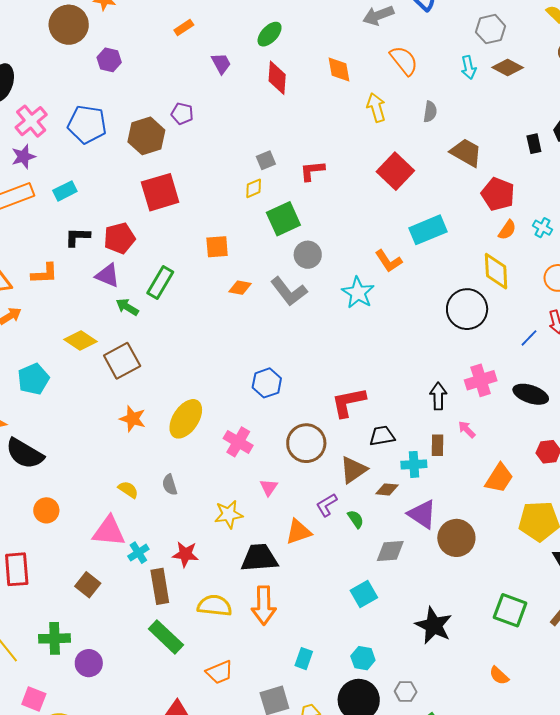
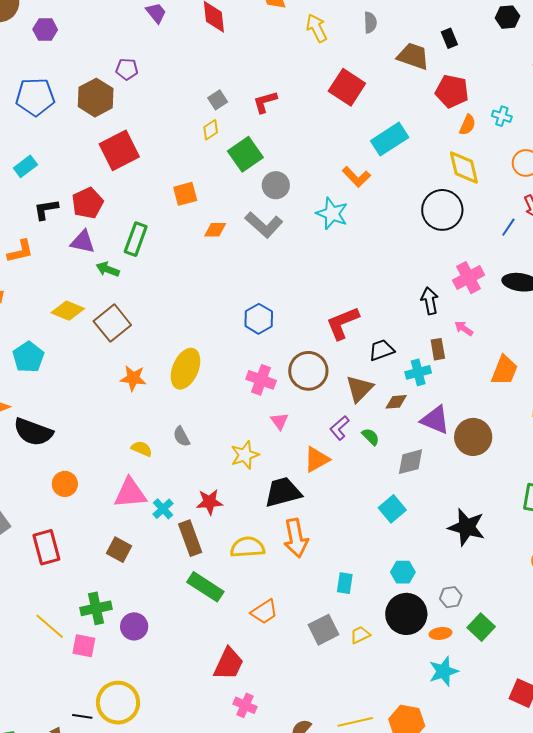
black rectangle: (534, 144) -> (449, 38), moved
pink cross: (238, 442) -> (261, 380), moved
pink square: (34, 699) -> (84, 646), moved

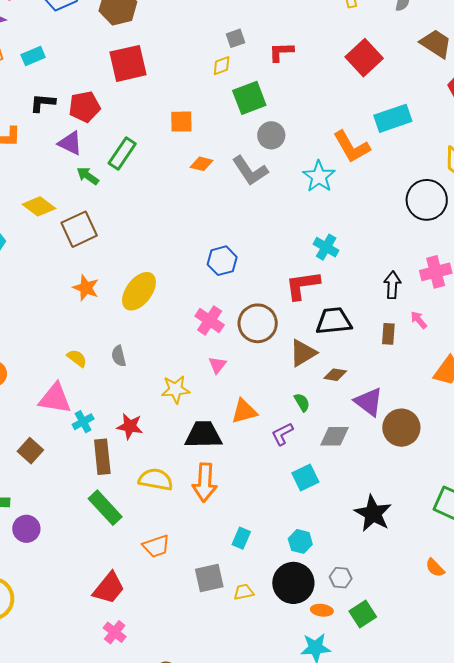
orange L-shape: (356, 177) -> (351, 147), size x1.4
black trapezoid: (382, 350) -> (334, 321), size x1.4
cyan cross: (418, 372) -> (326, 247), moved, turned 30
purple L-shape: (339, 428) -> (282, 434), moved

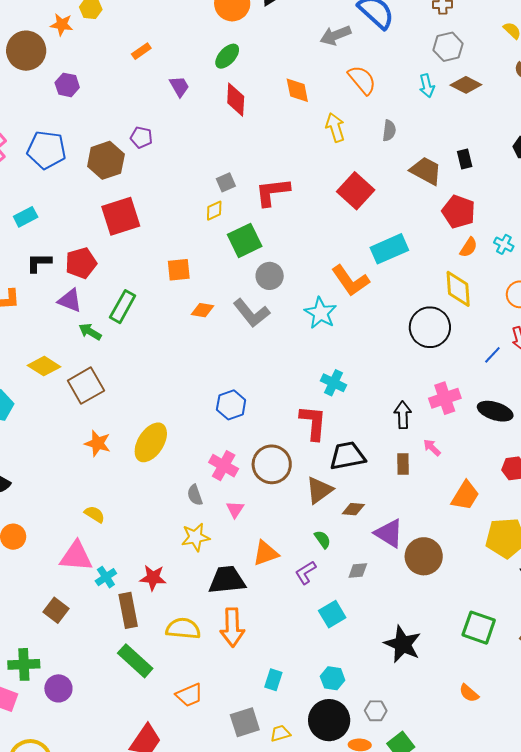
red L-shape: (281, 52) -> (272, 192), size x1.4
red L-shape: (302, 285) -> (313, 423), turned 108
gray semicircle: (119, 356) -> (195, 495), moved
gray diamond: (334, 436) -> (358, 571), size x0.7

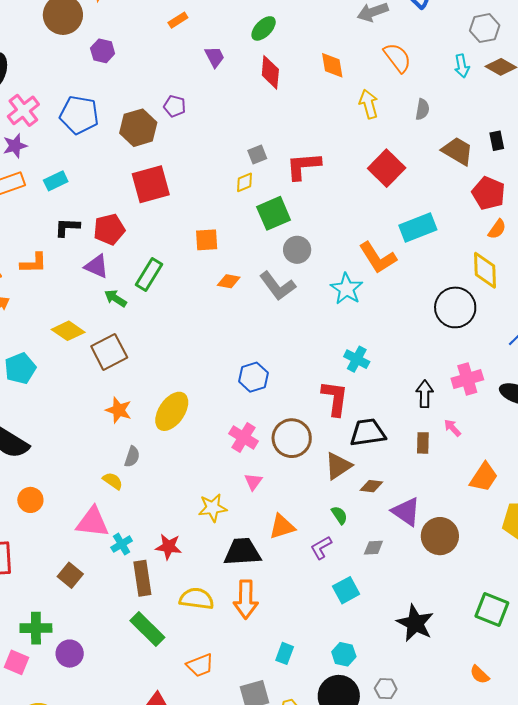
gray semicircle: (195, 495) -> (132, 457), moved, turned -145

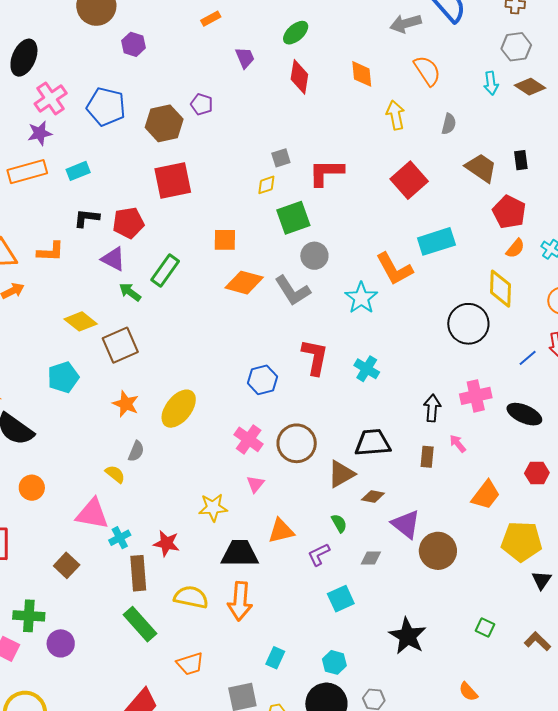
orange diamond: (229, 281) -> (244, 283), size x1.6
cyan pentagon: (20, 368) -> (63, 377), moved
red L-shape: (335, 398) -> (315, 357), moved
green square: (492, 610) -> (485, 628), size x0.6

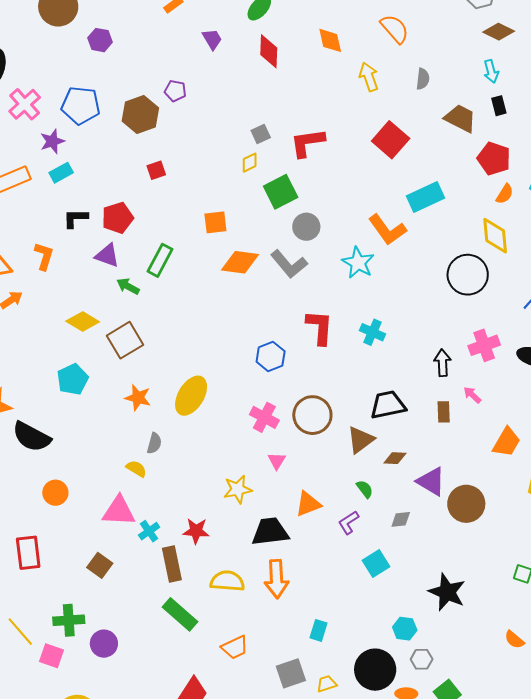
cyan arrow: (491, 83) -> (491, 71), moved
purple star: (40, 133) -> (52, 141), moved
red square: (173, 181) -> (156, 170), size x0.5
orange L-shape: (51, 252) -> (44, 256), turned -68
cyan hexagon: (334, 662) -> (405, 629), moved

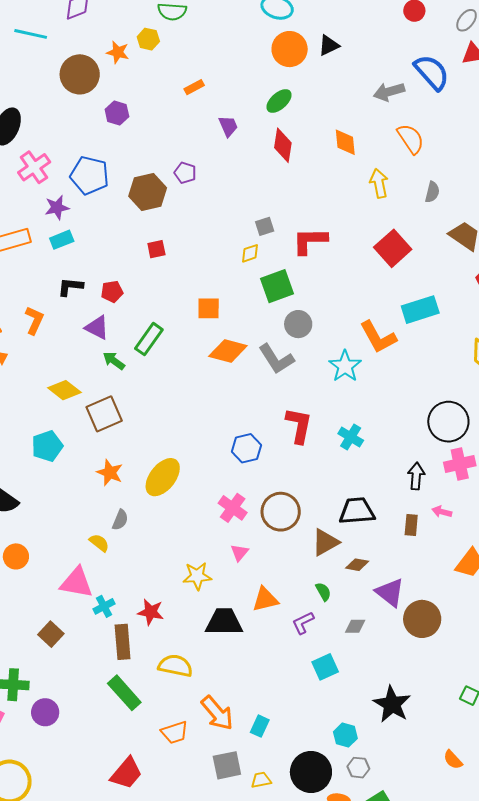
red pentagon: (118, 218) -> (112, 292), size x0.7
black circle: (468, 275) -> (448, 422), moved
pink arrow: (472, 395) -> (442, 512), turned -36
orange arrow: (276, 579) -> (217, 713), moved, turned -45

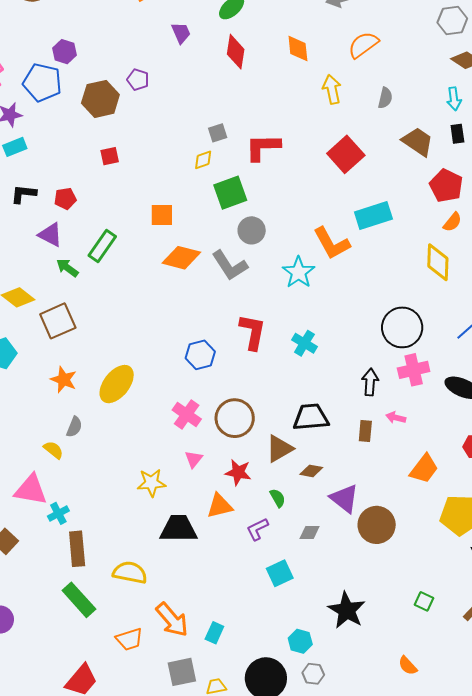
purple hexagon: (117, 113) -> (64, 52), moved
orange semicircle: (411, 139) -> (363, 45), turned -92
red star: (151, 612) -> (238, 472), moved

